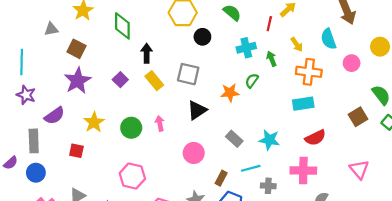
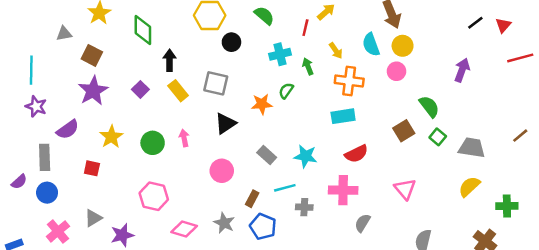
yellow circle: (380, 47) -> (403, 46), moved

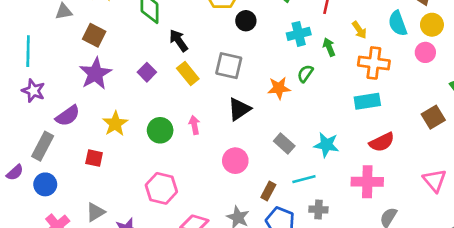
black arrow: (170, 60) -> (179, 41), turned -35
gray rectangle: (45, 157) -> (43, 146), turned 30
gray cross: (304, 207) -> (318, 209), moved

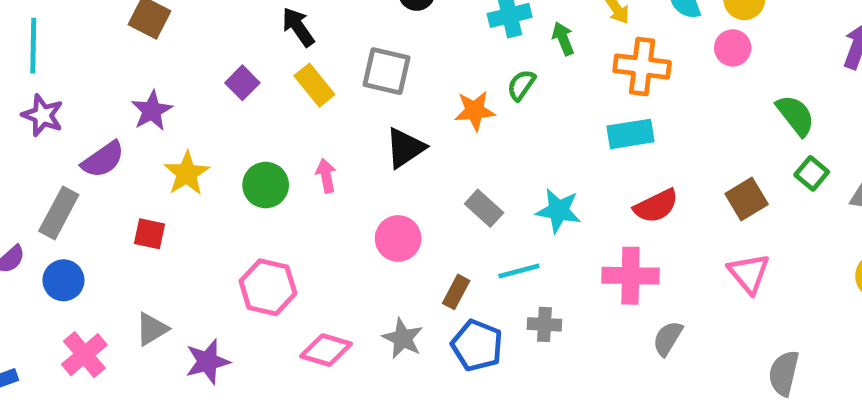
purple star: (95, 74) -> (152, 111), moved, size x0.7
brown square: (433, 117) -> (747, 199), moved

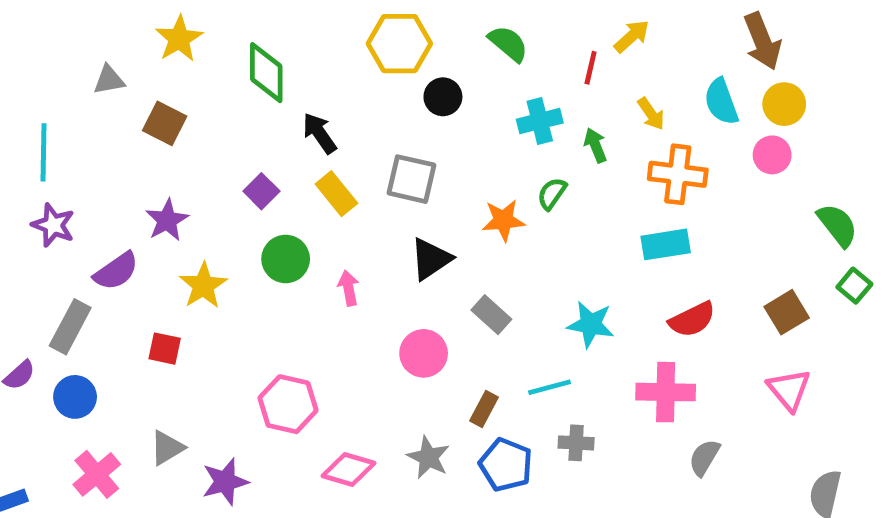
green circle: (266, 185) -> (286, 259), moved
gray rectangle: (484, 208) -> (491, 315), moved

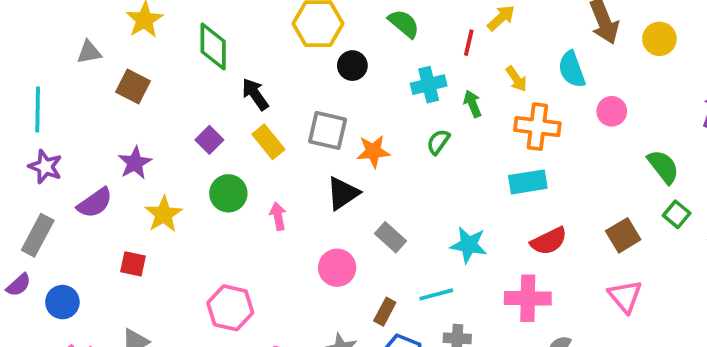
yellow circle: (784, 104) -> (659, 39), moved
orange star: (503, 220) -> (373, 151), moved
gray rectangle: (70, 327) -> (38, 235), moved

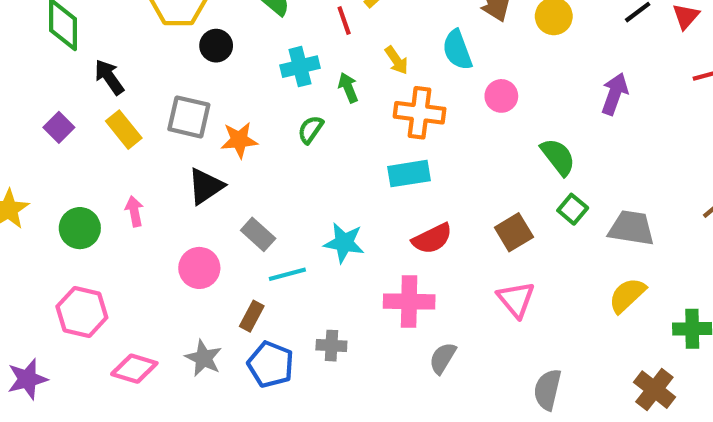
red line: (469, 43) -> (344, 20), turned -32
green circle: (228, 193) -> (80, 228), moved
cyan line: (436, 294) -> (287, 274), moved

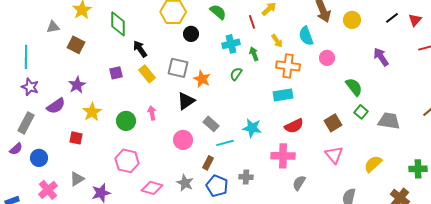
purple arrow: (615, 94) -> (381, 57), turned -54
purple square: (59, 127) -> (116, 73), turned 32
orange star: (239, 140) -> (202, 79), turned 30
yellow semicircle: (627, 295) -> (373, 164), moved

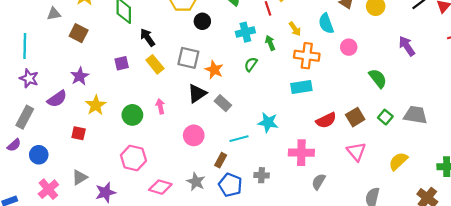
green square: (361, 112) -> (385, 117), moved
gray rectangle: (211, 124) -> (223, 103), moved
red semicircle: (294, 126) -> (326, 120), moved

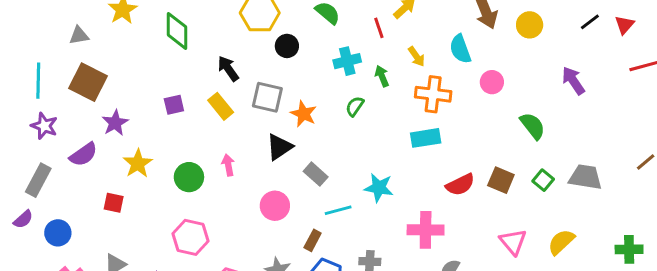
brown square: (79, 33) -> (88, 82), moved, size x1.4
black arrow: (147, 37) -> (228, 69), moved
gray rectangle: (223, 103) -> (316, 174), moved
brown square: (355, 117) -> (501, 180), turned -36
pink triangle: (356, 152) -> (513, 242), moved

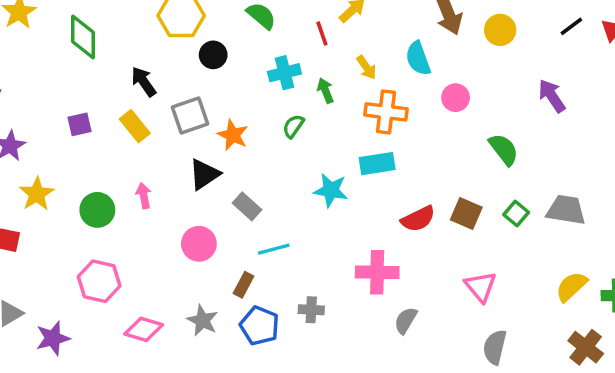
gray square: (267, 97) -> (190, 115), turned -32
cyan star: (379, 188) -> (331, 190), moved
yellow semicircle: (561, 242) -> (571, 287), moved

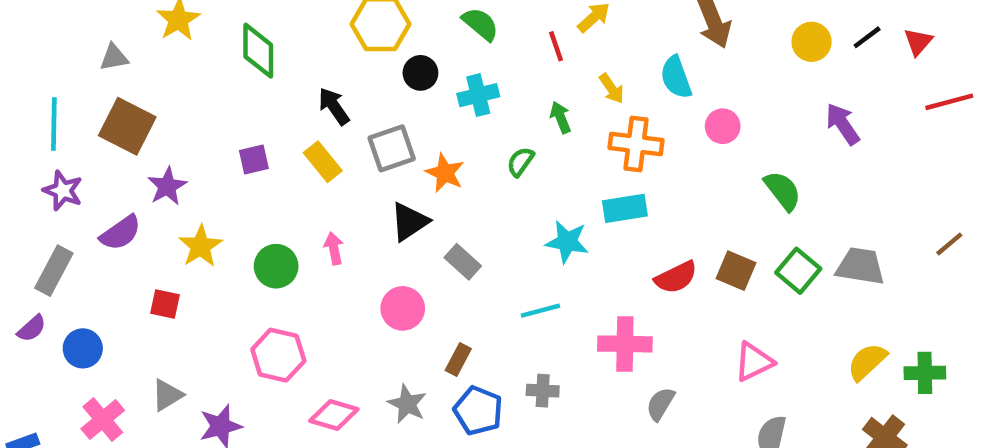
yellow circle: (500, 30) -> (812, 42), moved
cyan cross: (284, 73) -> (478, 95), moved
green square: (516, 213) -> (798, 271), size x1.4
cyan line: (274, 249) -> (540, 311), moved
pink triangle: (480, 287) -> (754, 362), turned 44

